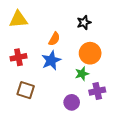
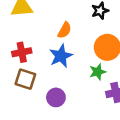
brown square: (26, 90) -> (25, 79), moved
purple circle: (72, 102) -> (56, 97), moved

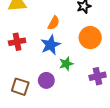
green star: (98, 72) -> (66, 64), moved
brown square: (25, 79) -> (20, 87), moved

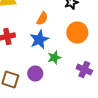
purple cross: (98, 76) -> (84, 70), turned 35

